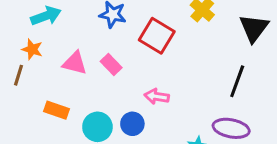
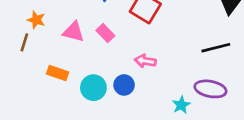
black line: (237, 81) -> (216, 48), turned 56

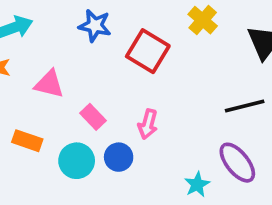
pink rectangle: (105, 33) -> (93, 117), moved
pink arrow: (145, 61) -> (148, 124), turned -84
purple ellipse: (210, 89) -> (237, 163), turned 40

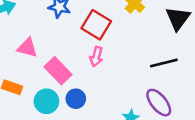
pink rectangle: (93, 117) -> (58, 71), size x1.5
pink arrow: (148, 124) -> (96, 57), moved

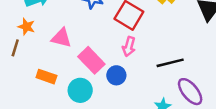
black line: (164, 63) -> (170, 63), moved
blue circle: (76, 99) -> (116, 75), moved

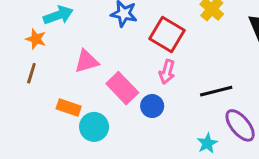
orange star: (26, 27) -> (36, 39), moved
pink triangle: (61, 38) -> (87, 61), turned -30
cyan circle: (80, 90) -> (94, 127), moved

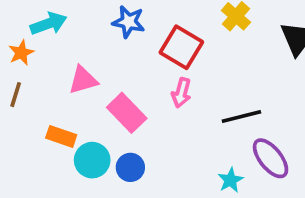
orange star: (36, 39) -> (21, 53), turned 30
blue circle: (152, 106) -> (130, 167), moved

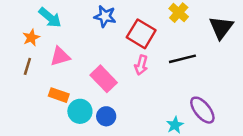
cyan arrow: (48, 24) -> (50, 18), turned 60
pink triangle: (83, 80) -> (60, 56), moved
black line: (241, 116) -> (182, 59), moved

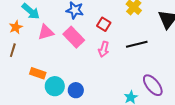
red square: (141, 34) -> (104, 24), size x0.6
pink triangle: (60, 56) -> (46, 32), moved
pink rectangle: (104, 79) -> (74, 37), moved

